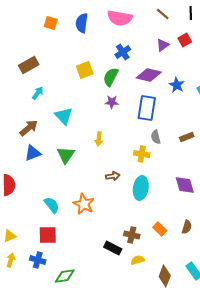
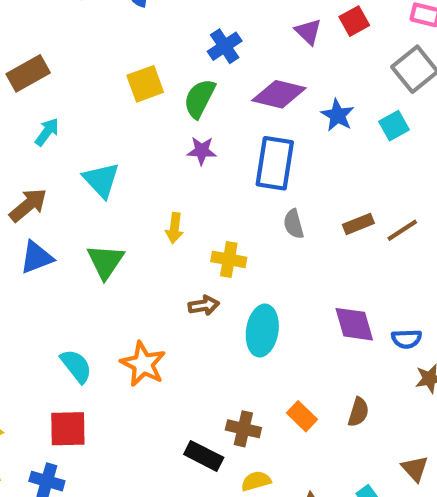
purple triangle: (163, 45) -> (308, 32), turned -40
yellow cross: (142, 154) -> (229, 259), moved

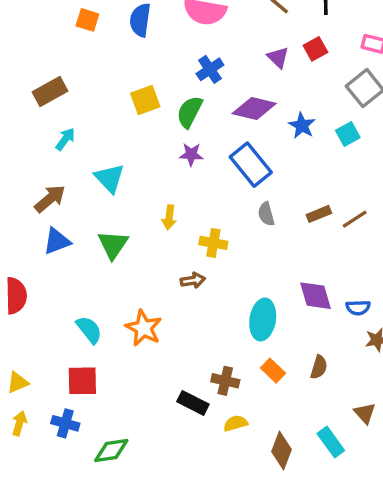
blue rectangle: (275, 163) -> (251, 165), turned -48
cyan ellipse: (262, 331) -> (263, 320), moved

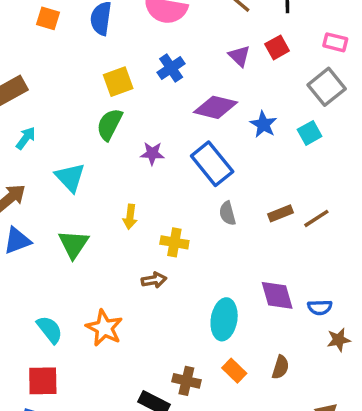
yellow square: (145, 100) -> (118, 82), moved
green semicircle: (190, 112) -> (109, 124), moved

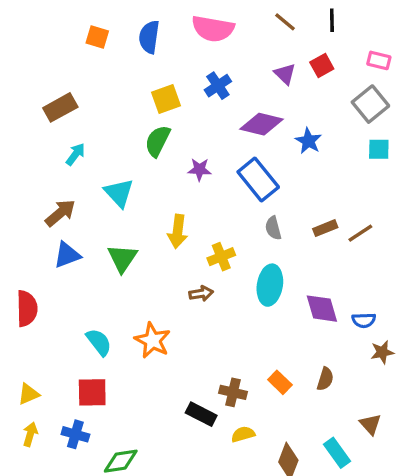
cyan square: (310, 133) -> (379, 149), moved, turned 30
yellow arrow: (130, 217) -> (178, 231), size x1.4
yellow cross: (174, 242) -> (221, 257), turned -32
cyan ellipse: (224, 319) -> (270, 285), moved

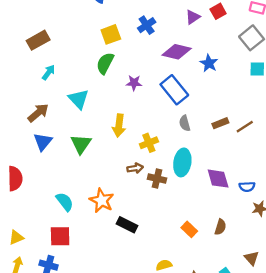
purple triangle: (285, 74) -> (193, 17), turned 42
blue triangle: (67, 255) -> (43, 142), turned -30
brown cross: (233, 392) -> (157, 179), moved
black rectangle: (201, 414) -> (127, 225), moved

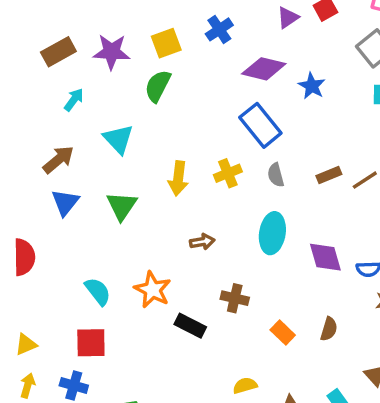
purple star: (134, 83) -> (111, 52), moved, size x1.5
yellow cross: (149, 143) -> (228, 173), moved
brown cross: (157, 179) -> (235, 298), moved

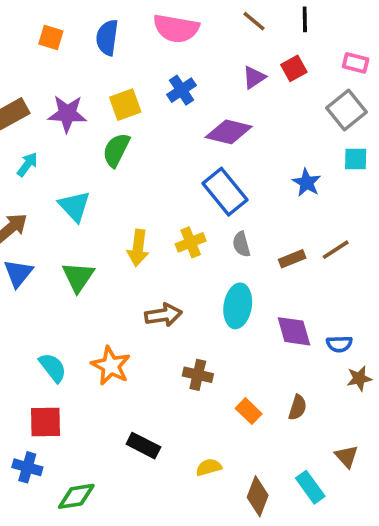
blue star: (312, 86) -> (307, 183), moved
brown rectangle: (329, 175) -> (292, 259), moved
brown arrow: (202, 242) -> (163, 315), size x1.4
black rectangle: (190, 326) -> (143, 446), moved

